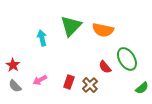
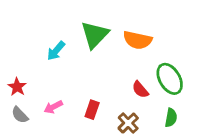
cyan arrow: (42, 38) -> (56, 51), turned -126
brown cross: (90, 85) -> (128, 123), moved
green semicircle: (142, 88) -> (171, 118), moved, turned -40

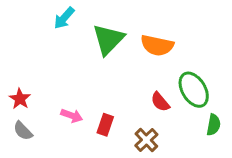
cyan arrow: (56, 51) -> (64, 18), moved
pink arrow: (53, 107) -> (72, 116), moved, turned -132
green semicircle: (171, 118) -> (214, 125), moved

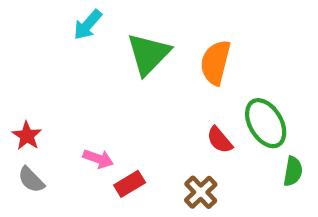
orange semicircle: (157, 45) -> (215, 62), turned 92
red rectangle: (105, 125) -> (130, 184), moved, turned 40

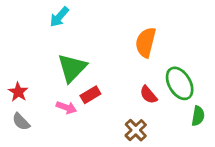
green triangle: (148, 54) -> (72, 68), moved
red rectangle: (130, 184) -> (90, 95), moved

